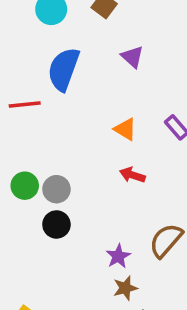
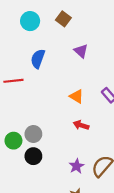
blue semicircle: (64, 69) -> (38, 59), size x0.7
green circle: (25, 186) -> (13, 141), moved
purple star: (118, 256) -> (77, 166), moved

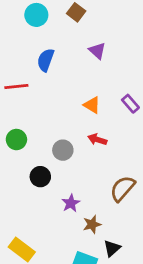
gray circle: (33, 134) -> (63, 150), moved
green circle: (13, 141) -> (16, 140), moved
purple star: (77, 166) -> (71, 203), moved

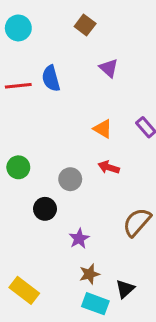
cyan circle: (36, 15) -> (18, 28), moved
blue semicircle: (46, 60) -> (51, 78), turned -35
red line: (16, 86) -> (18, 86), moved
brown star: (92, 224) -> (89, 274), moved

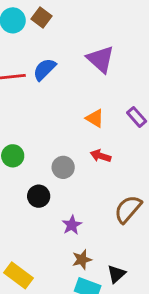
brown square: (85, 25) -> (42, 18), moved
purple triangle: (109, 68) -> (101, 59), size x1.5
blue semicircle: (51, 78) -> (44, 69), turned 60

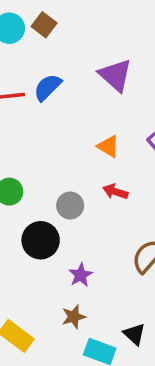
black circle: (39, 196) -> (41, 240), size x1.4
brown star: (82, 260) -> (74, 317), moved
black triangle: (116, 274) -> (134, 334), turned -36

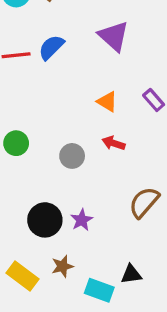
black circle: (41, 240) -> (45, 220), moved
brown star: (74, 317) -> (62, 266), moved
black triangle: (134, 334) -> (131, 274), turned -50

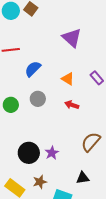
blue semicircle: (51, 47) -> (33, 69), moved
gray circle: (72, 156) -> (38, 99), moved
black triangle: (131, 274) -> (83, 178), moved

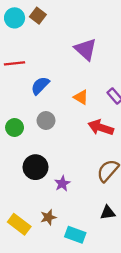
red arrow: (72, 105) -> (101, 128), moved, size x1.5
black circle: (29, 153) -> (36, 167), moved
black triangle: (83, 178) -> (108, 213), moved

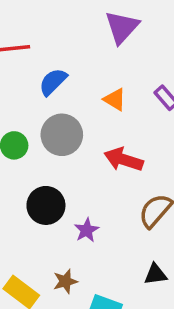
purple triangle: (86, 49) -> (122, 27), turned 30
gray circle: (46, 121) -> (62, 135), size x1.5
red arrow: (101, 128) -> (124, 160), moved

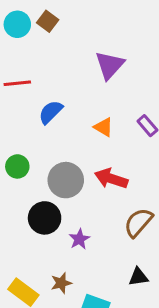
gray circle: (62, 135) -> (66, 180), moved

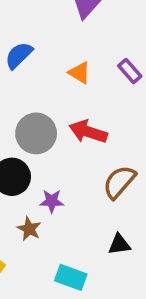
purple star: (79, 239) -> (52, 201), turned 30
brown star: (61, 283) -> (29, 229), moved, turned -30

